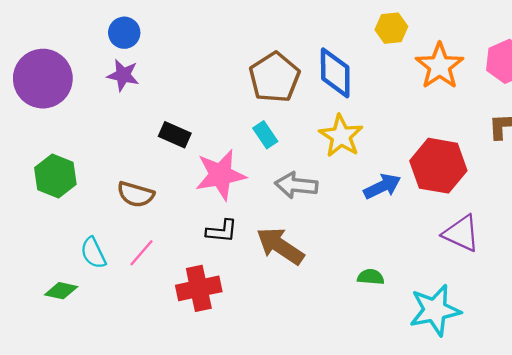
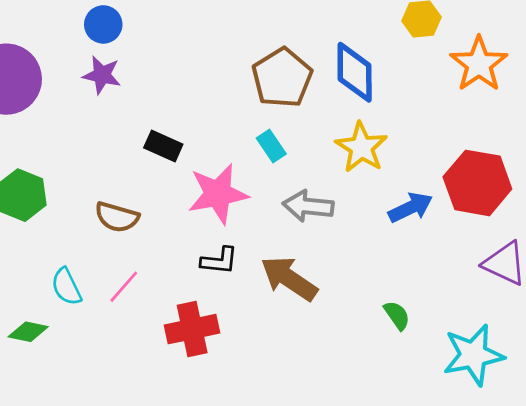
green semicircle: (371, 277) -> (397, 315), turned 50

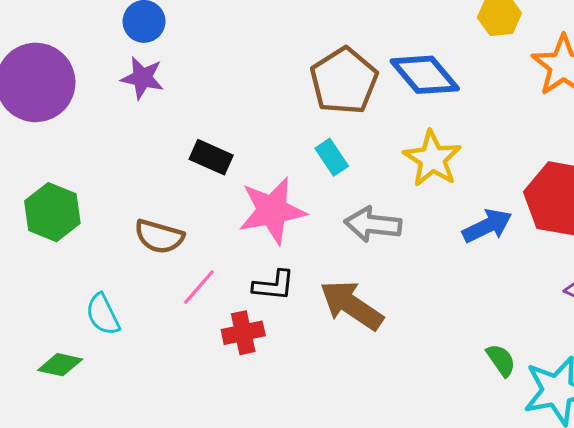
blue diamond: (355, 72) -> (425, 75), turned -40
pink line: (124, 287) -> (199, 287), moved
green semicircle: (397, 315) -> (501, 360), moved
red cross: (192, 329) -> (243, 333), moved, size x0.7

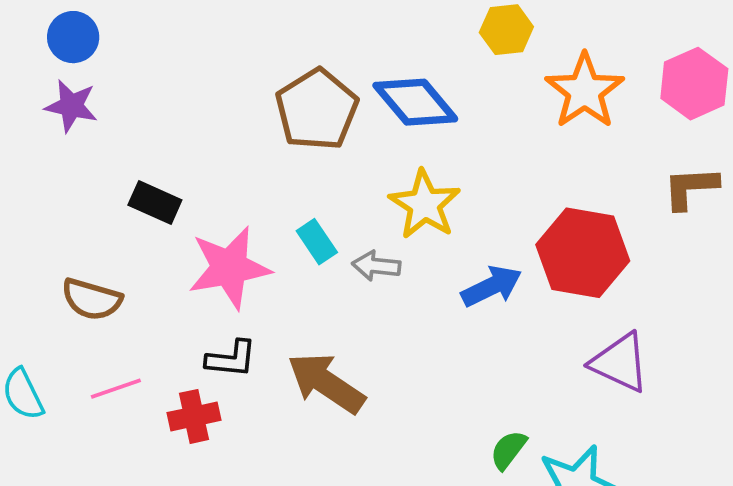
cyan rectangle: (332, 157) -> (317, 242), moved
gray arrow: (373, 224) -> (376, 266), moved, size x0.7
pink line: (199, 287) -> (116, 389), moved, turned 30
green semicircle: (501, 360) -> (508, 450), turned -108

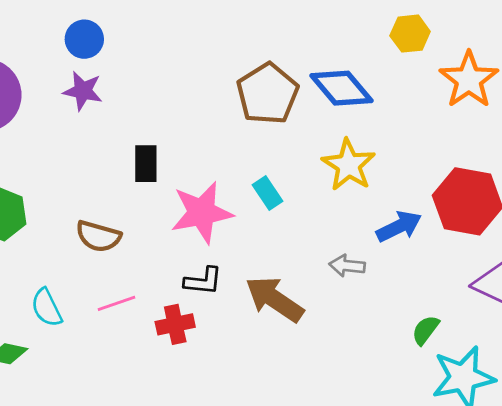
black rectangle: (155, 203) -> (146, 164), turned 66
gray arrow: (376, 266) -> (347, 266), moved
green semicircle: (508, 450) -> (425, 330), moved

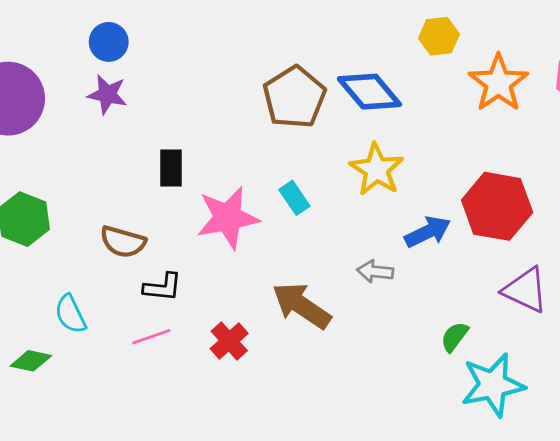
black L-shape: (203, 281) -> (163, 287), moved
pink line: (116, 303) -> (151, 337), moved
red cross: (175, 324) -> (229, 341), moved, turned -30

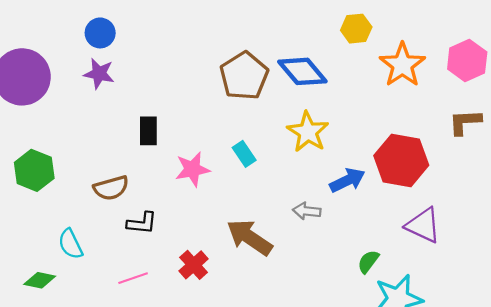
pink star: (228, 218) -> (192, 169), size x0.7
brown semicircle: (123, 242) -> (111, 188), turned -32
pink line: (151, 337) -> (133, 278), moved

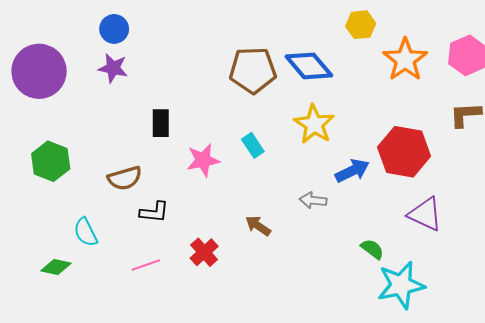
brown pentagon: (244, 76) -> (253, 70), turned 30
brown arrow: (250, 237) -> (258, 226), size x0.6
green semicircle: (368, 262) -> (372, 249), turned 90

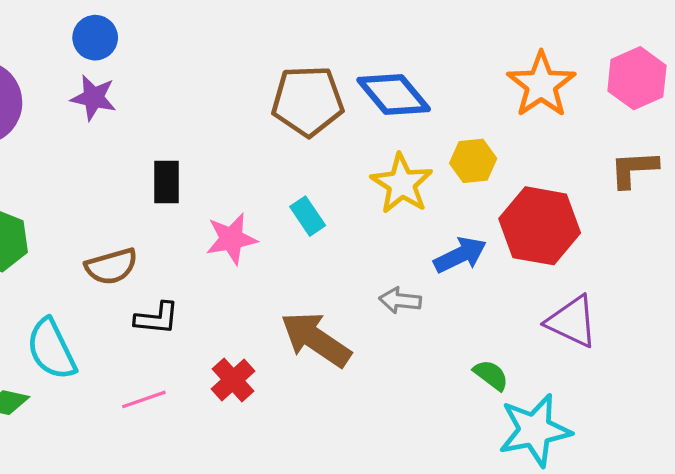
yellow hexagon: (361, 25) -> (473, 161), moved
brown arrow: (258, 226) -> (316, 339), size x1.8
cyan semicircle: (86, 232) -> (51, 349), size x1.4

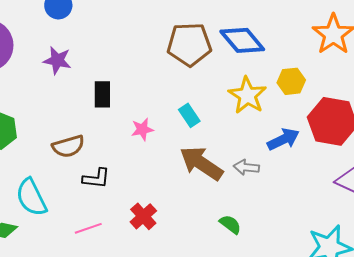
purple star: (94, 98) -> (57, 60), moved
pink star: (231, 239) -> (142, 129), size x0.7
brown arrow: (316, 339) -> (201, 163), moved
green semicircle: (491, 375) -> (230, 224), moved

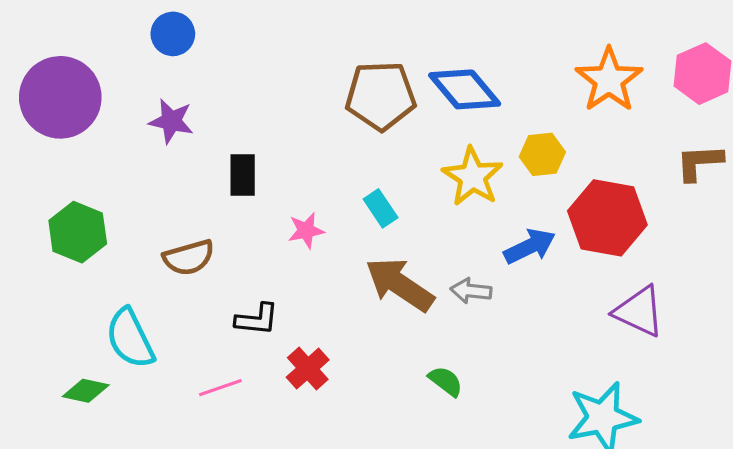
black L-shape: (96, 178) -> (257, 319), moved

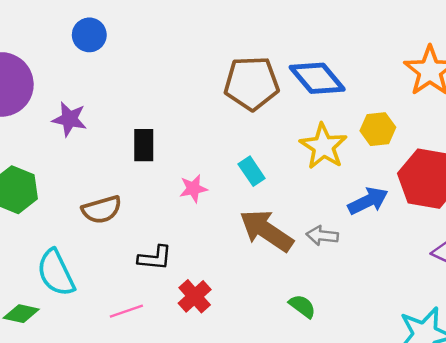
purple star: (171, 121) -> (69, 119), moved

